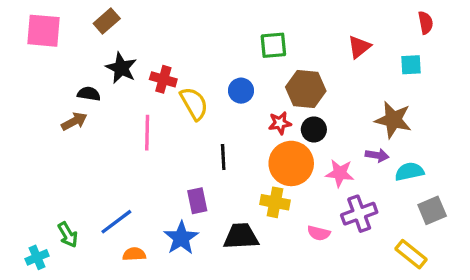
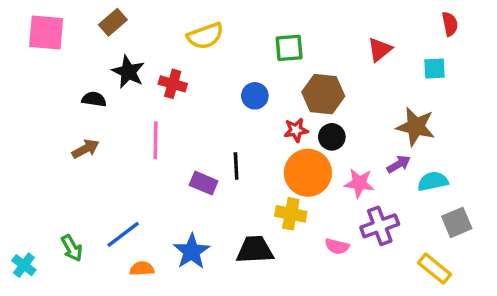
yellow semicircle: (194, 104) -> (205, 36), moved, turned 100
brown arrow: (74, 121) -> (85, 149), moved
purple arrow: (377, 155) -> (399, 164), turned -40
purple rectangle: (197, 201) -> (204, 183), moved, turned -55
cyan cross: (37, 257) -> (24, 265), moved, turned -30

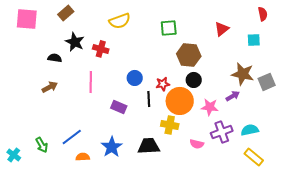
blue circle: (255, 96) -> (135, 78), moved
red star: (296, 130) -> (163, 84), moved
black line: (236, 166) -> (149, 99), moved
cyan semicircle: (433, 181) -> (250, 130), moved
gray square: (457, 222) -> (267, 82), moved

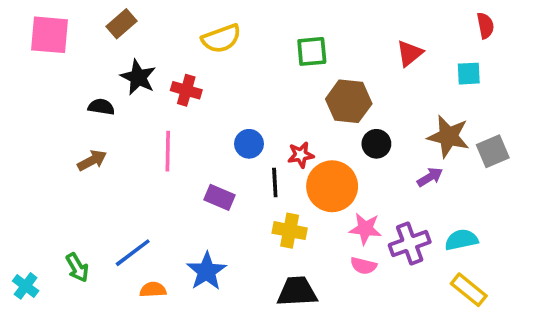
black circle: (194, 80) -> (376, 144), moved
pink star: (210, 107) -> (365, 229), moved
yellow cross: (170, 125) -> (290, 231), moved
black trapezoid: (149, 146) -> (297, 292), moved

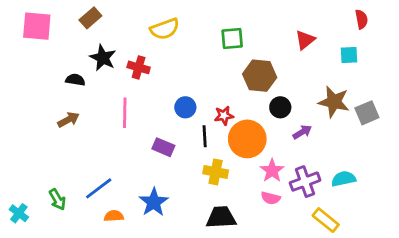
purple arrow: (430, 177) -> (302, 132), moved
pink star: (365, 229) -> (272, 171), turned 30
yellow rectangle: (469, 290) -> (326, 220), moved

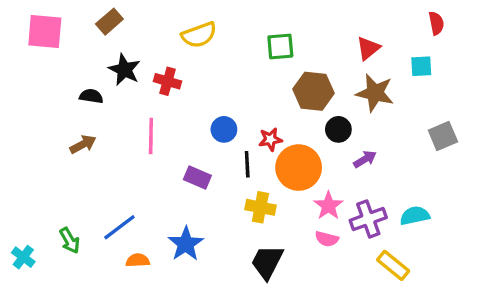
brown star: (334, 102) -> (375, 93), moved
black trapezoid: (221, 217) -> (267, 262), turned -60

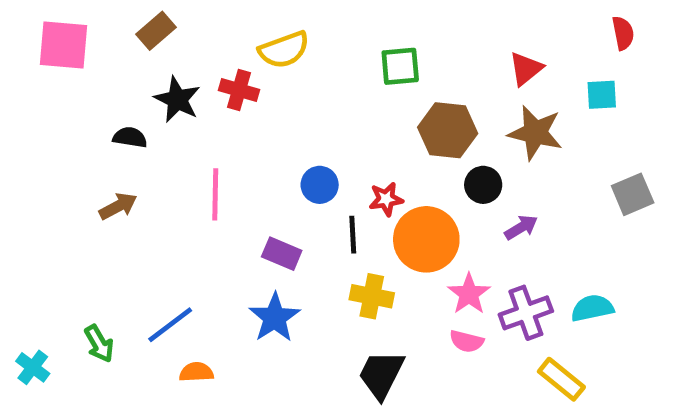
red cross: (168, 81) -> (239, 90), moved
blue star: (186, 244) -> (275, 318), moved

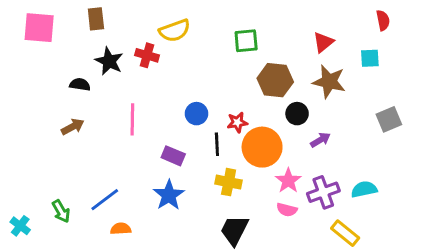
brown rectangle: (156, 31) -> (96, 19), turned -55

